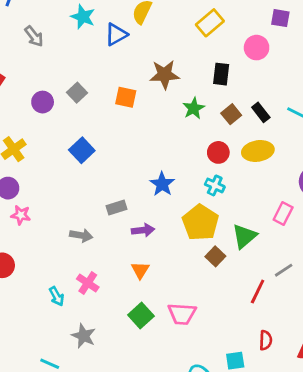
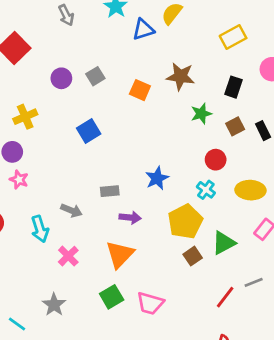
yellow ellipse: (258, 151) -> (250, 190), moved
orange triangle: (140, 270) -> (120, 254), size x1.6
cyan arrow: (57, 296) -> (40, 229), moved, size x1.4

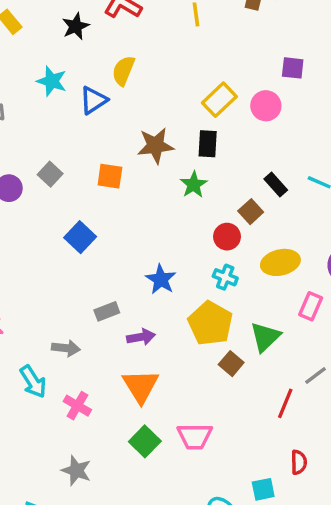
yellow rectangle: (233, 37) -> (219, 100), moved
black rectangle: (234, 87) -> (208, 144), moved
brown square: (235, 126) -> (251, 212), moved
blue square: (89, 131) -> (80, 237), moved

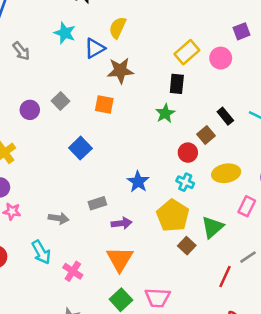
purple square: (293, 68) -> (242, 31), turned -30
brown star: (155, 146) -> (120, 71), moved
gray arrow: (66, 348) -> (59, 218), moved

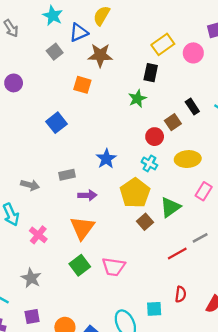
gray square: (61, 101) -> (55, 52), moved
red line: (225, 277) -> (177, 254), turned 30

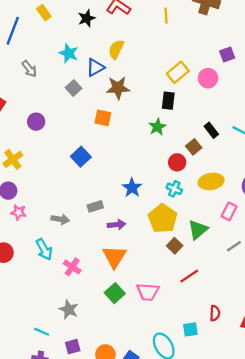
gray line: (200, 238) -> (234, 246), moved
red line: (177, 254) -> (189, 276), moved

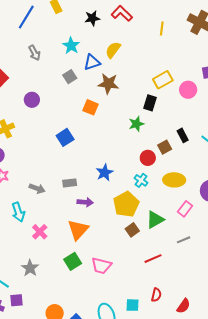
red line: (189, 276) -> (153, 259), moved
purple square: (73, 347) -> (16, 300), moved

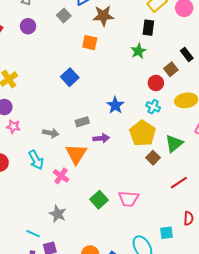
purple circle: (32, 100) -> (28, 26), moved
orange triangle: (78, 230) -> (76, 154), moved

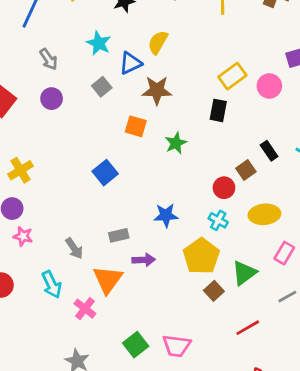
green star: (138, 51) -> (176, 143), moved
blue star: (115, 105) -> (166, 215), turned 30
gray arrow: (51, 133) -> (74, 248), turned 42

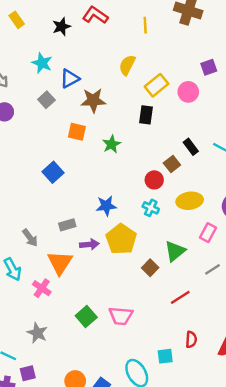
yellow semicircle: (158, 42) -> (127, 65), moved
yellow pentagon: (201, 256) -> (121, 239), moved

